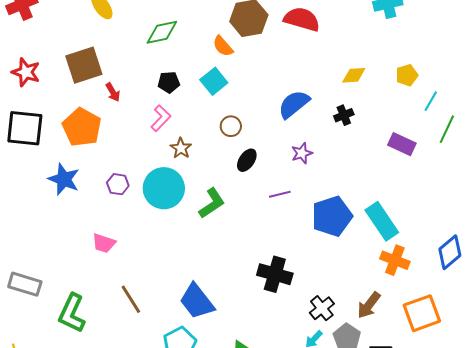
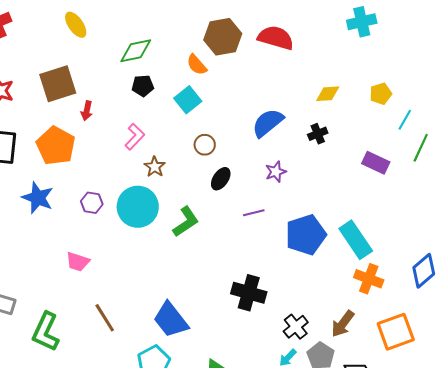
black pentagon: (169, 82) -> (143, 86), moved
red arrow: (113, 92) -> (87, 111), turned 42

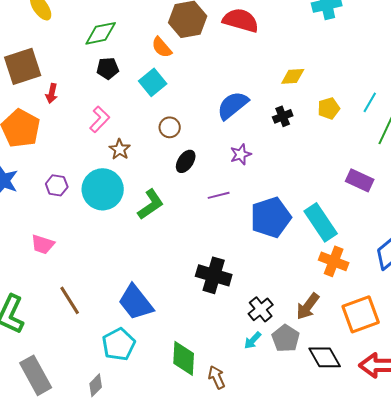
yellow pentagon: (381, 94) -> (329, 108), moved
purple rectangle: (376, 163) -> (360, 180), moved

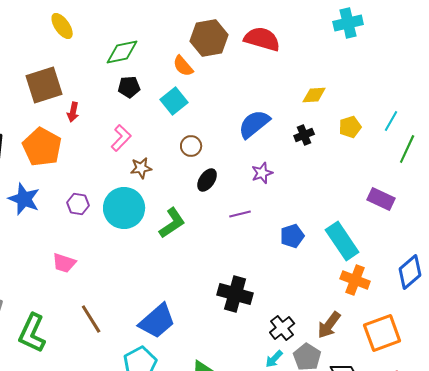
brown star: (120, 149) -> (141, 168), turned 30
blue pentagon: (271, 217) -> (292, 236), size x0.6
blue trapezoid: (136, 302) -> (157, 321), turned -93

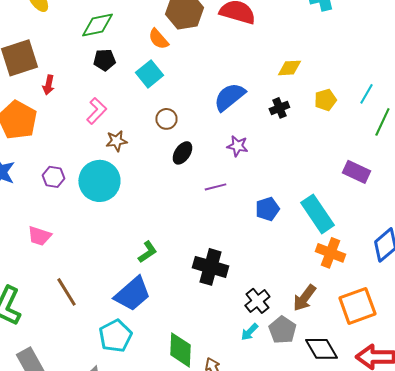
purple star: (262, 173) -> (237, 146), turned 30
green L-shape: (172, 223) -> (147, 252), moved, size x0.7

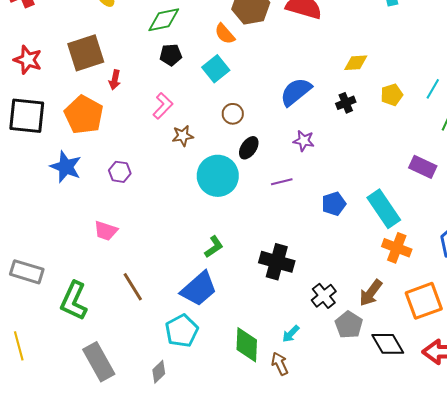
cyan circle: (99, 181) -> (218, 176), moved
cyan arrow: (249, 332) -> (291, 334), moved

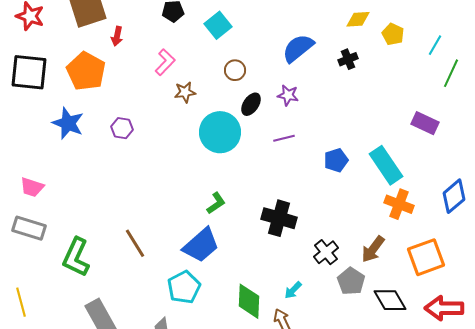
yellow pentagon: (392, 95) -> (393, 34), moved, turned -30
purple star: (304, 141) -> (288, 95), moved
pink trapezoid: (106, 231) -> (32, 187), moved

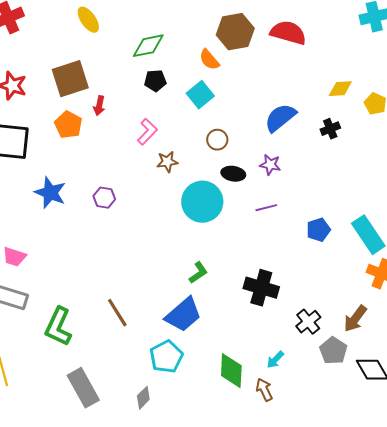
orange pentagon: (86, 71) -> (68, 125), moved, size x0.7
black ellipse: (251, 104) -> (233, 174), turned 65

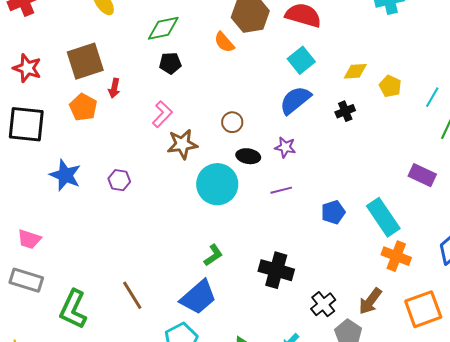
cyan square: (200, 95) -> (301, 60), moved
brown star: (167, 162) -> (182, 144), size x1.4

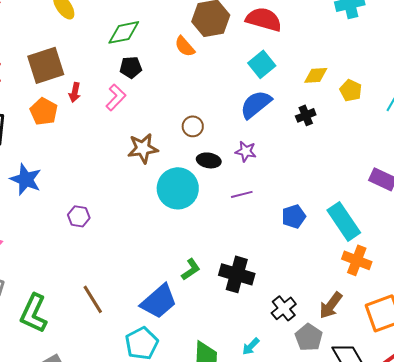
pink L-shape: (162, 114) -> (116, 97), moved
purple hexagon: (119, 180) -> (79, 216), moved
green L-shape: (213, 255) -> (191, 269), moved

